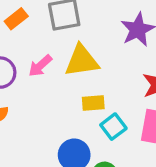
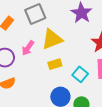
yellow rectangle: (93, 103) -> (55, 64), moved

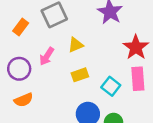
yellow triangle: (52, 39) -> (76, 45), size x0.6

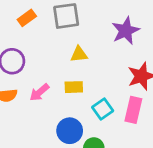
pink arrow: (47, 56) -> (39, 92), moved

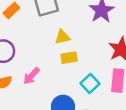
yellow rectangle: (74, 87) -> (69, 58), moved

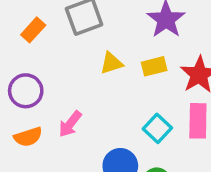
yellow rectangle: (69, 58) -> (154, 66), moved

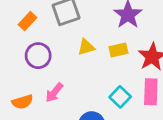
purple circle: (26, 91) -> (38, 56), moved

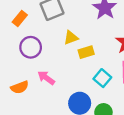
yellow rectangle: (118, 50) -> (86, 52), moved
pink arrow: (54, 93) -> (46, 78), turned 90

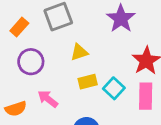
yellow rectangle: (86, 52) -> (88, 82), moved
cyan square: (102, 78) -> (114, 88), moved

